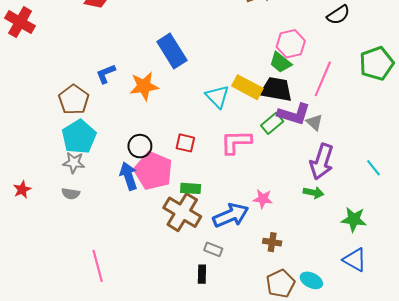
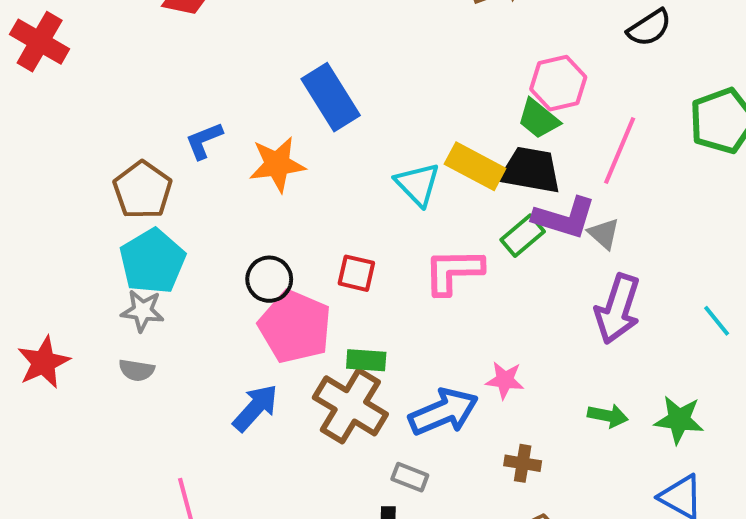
blue arrow: (129, 176) -> (255, 408), moved, turned 60
red star: (22, 189) -> (44, 362), size x1.5
green arrow: (313, 193) -> (608, 416), moved

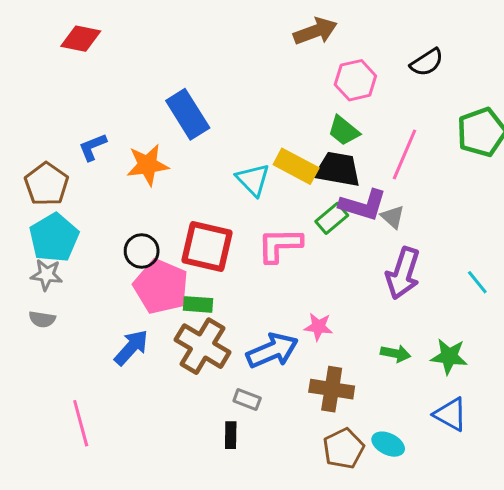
pink hexagon: (558, 83) -> (355, 80), moved
red square: (356, 273) -> (207, 247), size x1.8
green rectangle: (366, 360) -> (198, 304), moved
brown cross: (523, 463) -> (332, 389), size x1.6

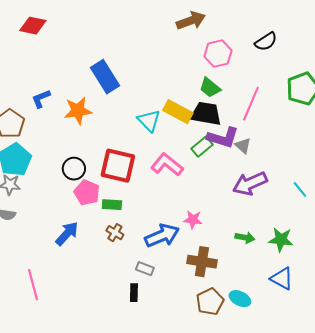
pink L-shape: (280, 245) -> (167, 165), turned 40
purple arrow: (403, 273) -> (250, 184), turned 48
pink pentagon: (161, 287) -> (87, 193), size x0.7
brown cross: (202, 346) -> (115, 233), size x0.5

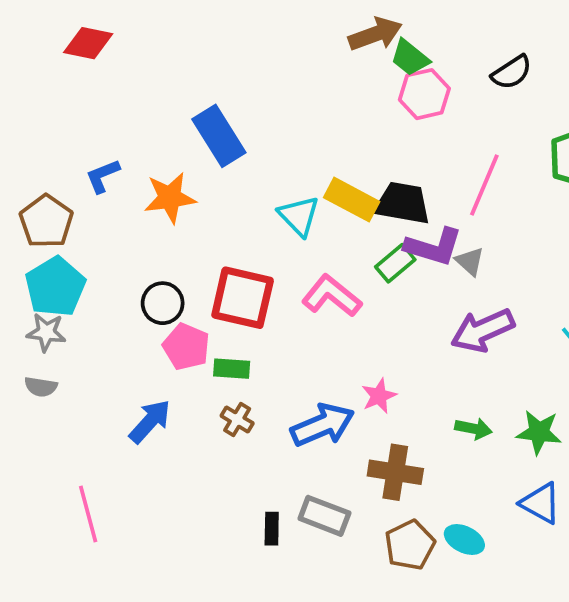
green trapezoid: (210, 88) -> (410, 58), moved
pink star: (193, 220) -> (379, 396), turned -30
gray rectangle: (145, 269) -> (324, 516), moved, size x1.5

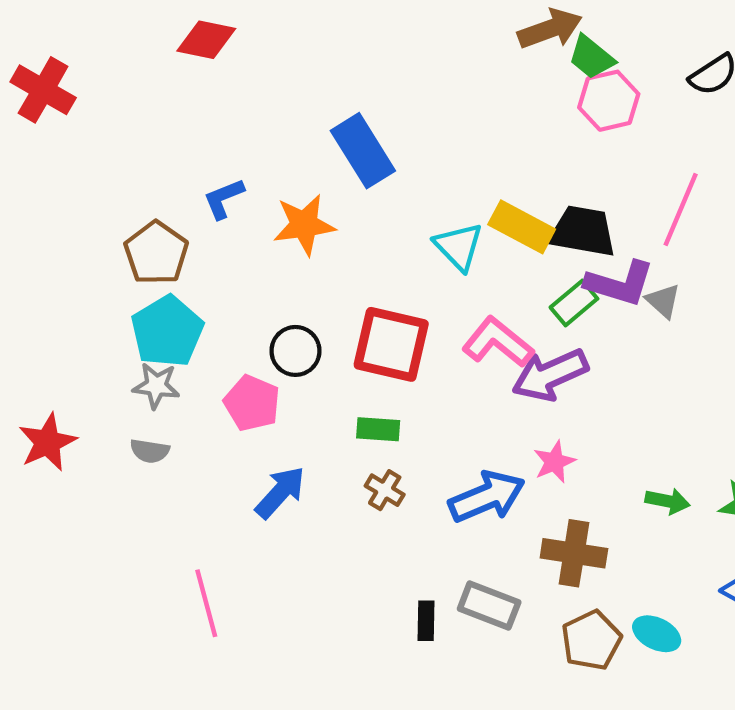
purple arrow: (483, 330) -> (550, 375), moved
pink pentagon: (186, 347) -> (252, 403), moved

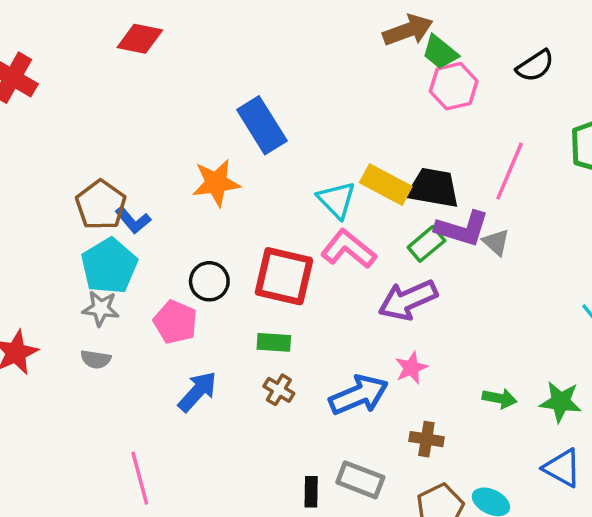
blue L-shape: (224, 199) -> (133, 220), moved, turned -108
pink L-shape: (498, 342) -> (348, 249), moved
brown cross: (574, 553) -> (426, 439), size x0.7

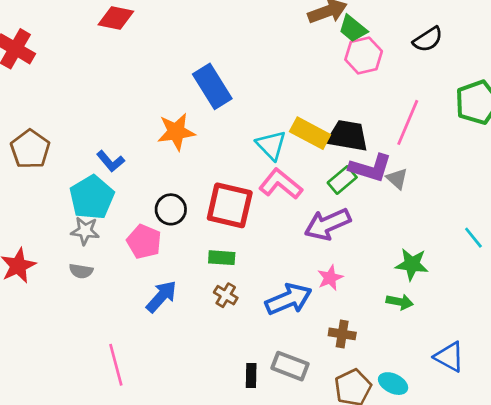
brown pentagon: (101, 205) -> (30, 149), moved
green star: (561, 402) -> (412, 264), moved

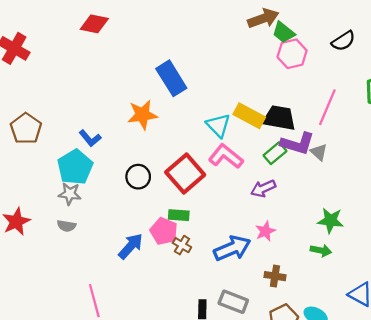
red square: (230, 205) -> (185, 173), turned 36
purple arrow: (327, 224) -> (263, 188), size x0.7
pink pentagon: (144, 242) -> (164, 231), moved

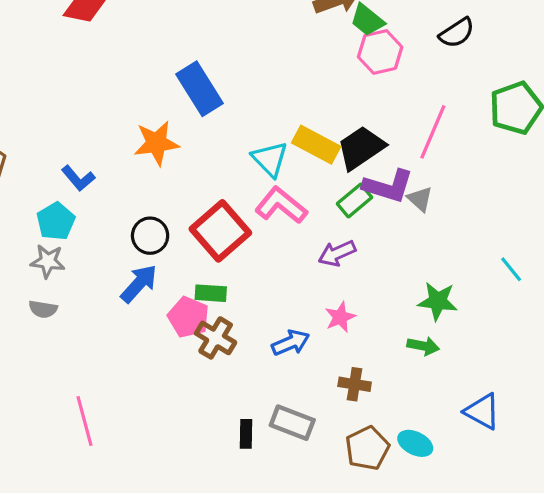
black trapezoid: (279, 118) -> (361, 148), turned -44
cyan pentagon: (75, 167) -> (56, 221), size x0.7
brown cross: (182, 245) -> (216, 338), size x1.4
blue arrow: (131, 246) -> (139, 284), moved
blue arrow: (232, 248) -> (291, 343), size x0.7

